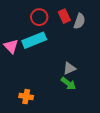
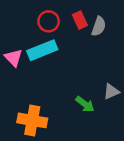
gray triangle: (69, 68) -> (111, 92), moved
orange cross: (26, 97) -> (32, 120), size x1.6

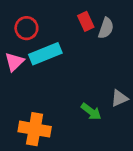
red circle: (49, 21) -> (26, 28), moved
pink triangle: (13, 58) -> (14, 62), turned 30

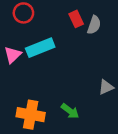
red circle: (26, 28) -> (23, 13), moved
green arrow: (91, 112) -> (70, 111), moved

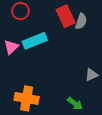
red rectangle: (76, 19) -> (66, 16), size x1.5
green arrow: (70, 111) -> (75, 104), moved

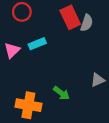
cyan rectangle: (35, 41) -> (37, 44), size x0.7
green arrow: (75, 104) -> (61, 93), moved

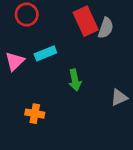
green arrow: (61, 93) -> (75, 80), moved, turned 42
orange cross: (28, 105) -> (35, 114), moved, size x0.6

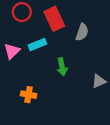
red rectangle: (86, 21) -> (54, 19), moved
gray semicircle: (106, 28) -> (82, 32), moved

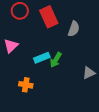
cyan rectangle: (37, 44) -> (42, 58), moved
green arrow: (62, 67) -> (56, 60), turned 42

